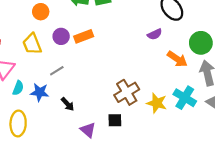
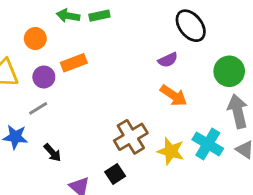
orange circle: (41, 12) -> (35, 38), moved
purple circle: (61, 36) -> (44, 77), moved
orange arrow: (177, 59) -> (174, 96), moved
black square: (115, 120) -> (115, 174), turned -32

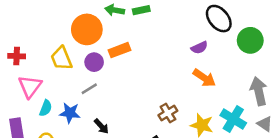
orange circle: (35, 38) -> (87, 29), size x1.6
green circle: (229, 71) -> (250, 40), moved
brown cross: (131, 137) -> (168, 113), size x0.7

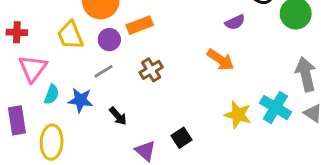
orange arrow: (204, 78) -> (221, 60), moved
brown cross: (168, 113) -> (151, 70), moved

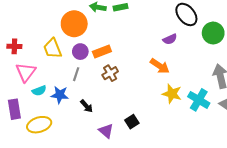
orange rectangle: (140, 25) -> (102, 52), moved
gray line: (104, 71) -> (76, 74), turned -40
cyan semicircle: (52, 94) -> (39, 91), turned 48
yellow star: (238, 115) -> (172, 94), moved
yellow ellipse: (52, 142) -> (39, 125), turned 70

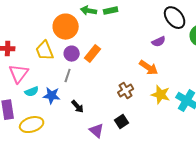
orange rectangle: (102, 52) -> (93, 54), turned -30
brown cross: (110, 73) -> (126, 91), moved

